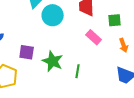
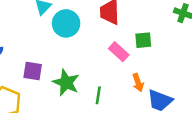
green square: (115, 20) -> (143, 40), moved
orange arrow: (124, 45) -> (138, 83), moved

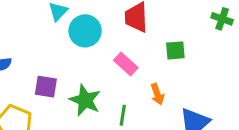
pink rectangle: (119, 52) -> (126, 64), moved
orange arrow: (138, 83) -> (157, 94), moved

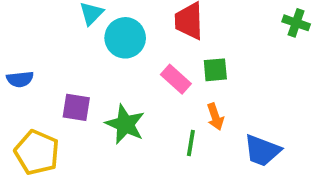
green square: (175, 50) -> (215, 70), moved
green line: (123, 115) -> (191, 143), moved

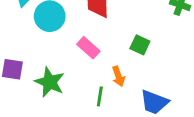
green square: (215, 70) -> (140, 45), moved, turned 30

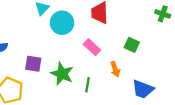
green line: (100, 96) -> (87, 85), moved

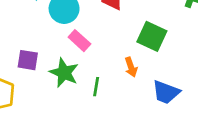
green square: (132, 45) -> (152, 36), size x1.5
pink rectangle: (92, 47) -> (79, 41), moved

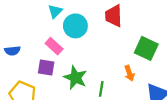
pink rectangle: (79, 41) -> (54, 46), moved

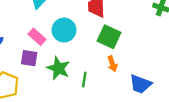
cyan circle: (75, 26) -> (64, 30), moved
green square: (146, 48) -> (109, 37), moved

